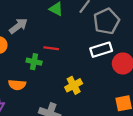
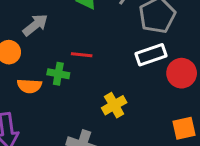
orange semicircle: (17, 85) -> (29, 86), moved

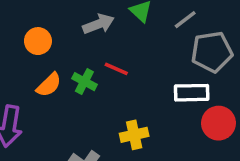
gray arrow: (35, 25) -> (98, 24), moved
orange semicircle: (29, 86) -> (49, 85), turned -65

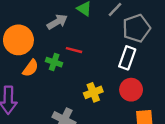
orange circle: (38, 41) -> (18, 40), size x1.6
white rectangle: (192, 93) -> (127, 58), turned -60
red circle: (218, 123) -> (131, 90), moved

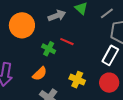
orange semicircle: (30, 68) -> (40, 74), moved
yellow cross: (93, 92) -> (77, 80), turned 35

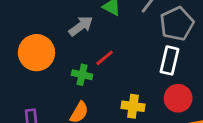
red line: (67, 42) -> (105, 58), turned -48

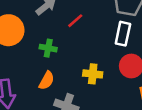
red line: (105, 58) -> (75, 21), moved

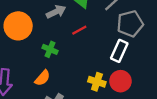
yellow cross: (93, 74) -> (97, 82), moved

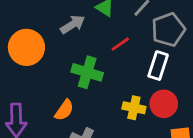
red line: (79, 30) -> (120, 44), moved
green cross: (50, 49) -> (87, 72), moved, size x1.5

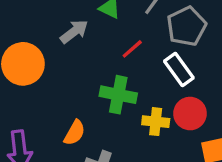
white rectangle: (158, 66) -> (179, 70), turned -48
green cross: (87, 72) -> (118, 95), moved

